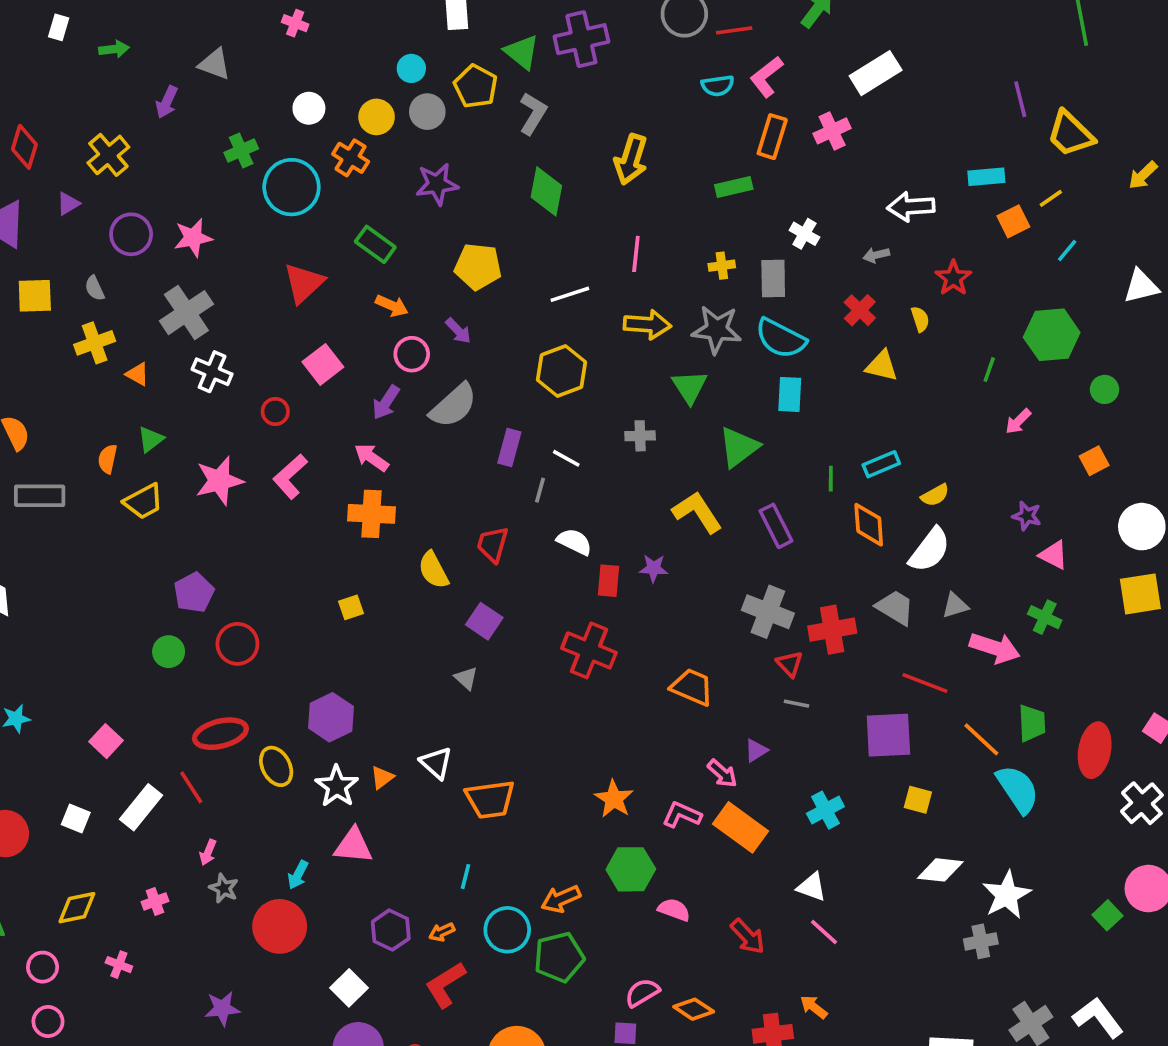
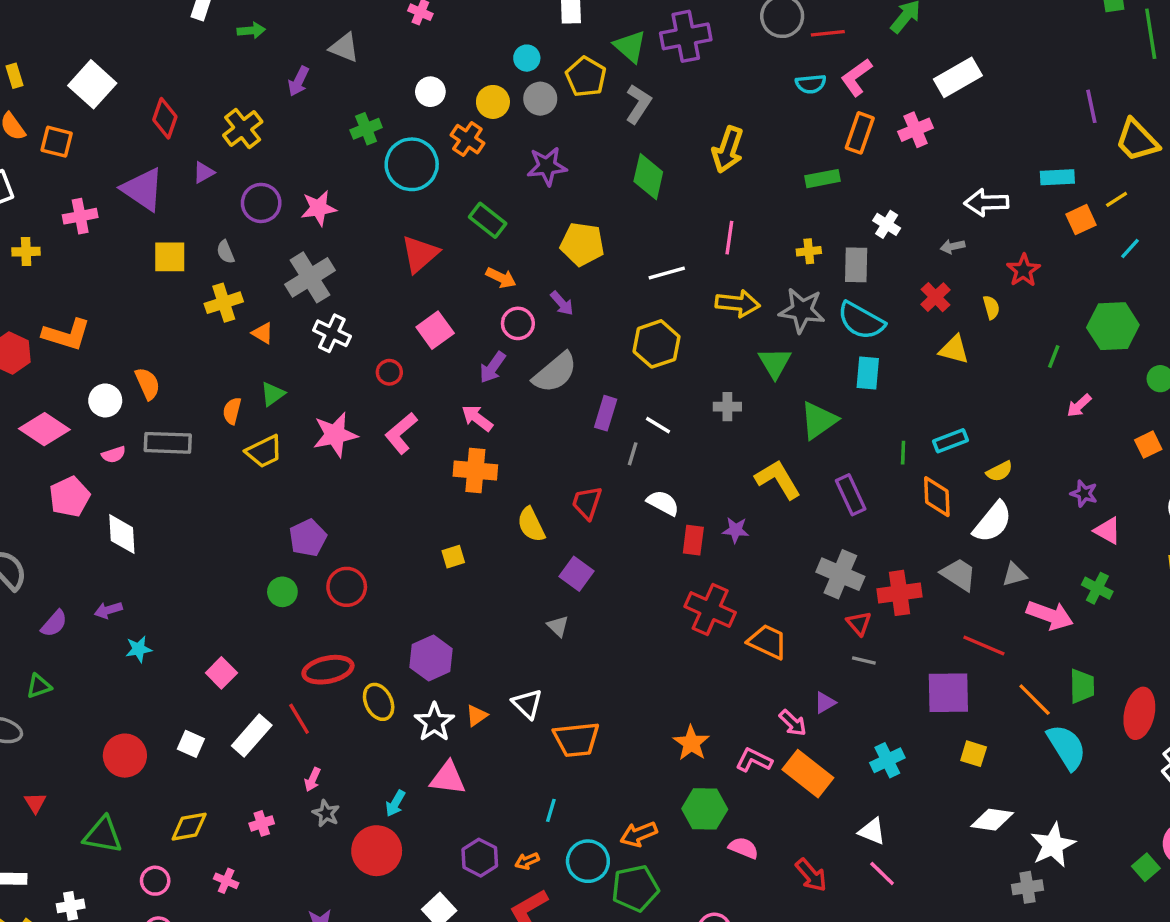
red cross: (589, 650) -> (710, 609), moved

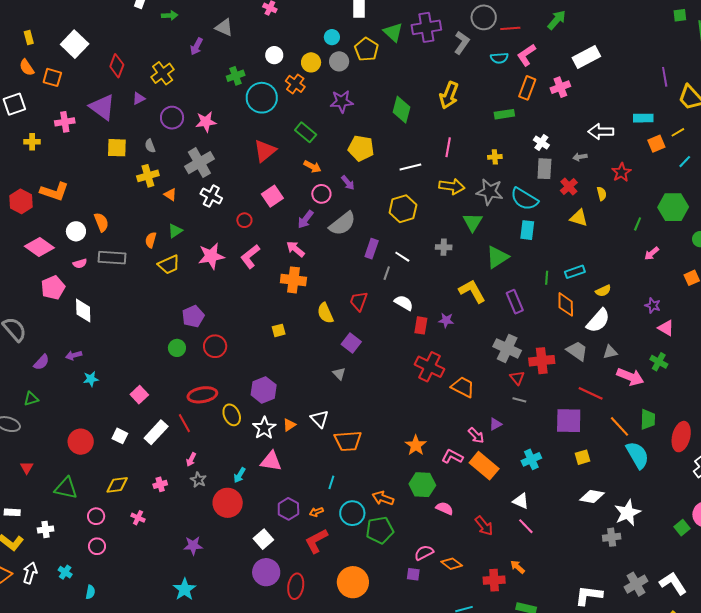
gray L-shape: (638, 104) -> (462, 43), moved
gray rectangle: (856, 265) -> (544, 169), moved
yellow square: (974, 754) -> (582, 457), turned -35
orange arrow: (639, 834) -> (383, 498), turned 40

